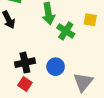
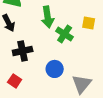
black cross: (25, 63) -> (23, 51), moved
red square: (25, 84) -> (15, 81), moved

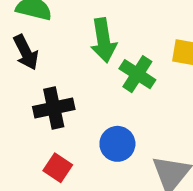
red square: (15, 81) -> (58, 168), moved

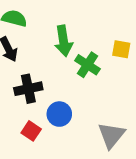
blue circle: (117, 144) -> (59, 114), moved

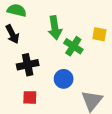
blue circle: (59, 114) -> (64, 79), moved
red square: (31, 131) -> (30, 97), turned -32

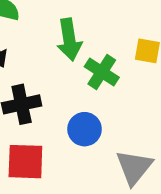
red square: (30, 97) -> (25, 162), size x1.5

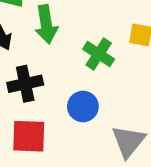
green arrow: (69, 40) -> (46, 24), moved

